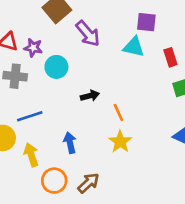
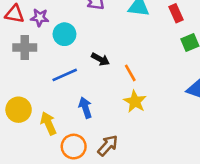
black arrow: (90, 96) -> (100, 59), turned 48
blue line: (30, 116) -> (65, 75), moved

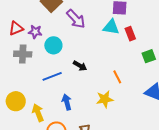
red rectangle: (176, 13) -> (130, 34), moved
red triangle: (14, 14) -> (16, 28), turned -35
orange line: (130, 73) -> (117, 77), moved
yellow star: (135, 102) -> (105, 99), turned 30

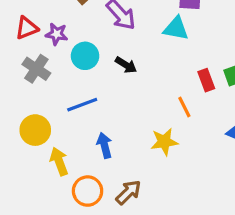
red rectangle: (130, 34) -> (206, 80), moved
gray cross: (23, 54) -> (36, 69), turned 30
black arrow: (80, 66) -> (126, 65), moved
yellow circle: (16, 101) -> (35, 130), moved

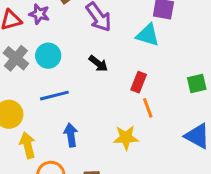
purple star: (57, 34) -> (39, 14), moved
cyan circle: (85, 56) -> (48, 56), moved
red rectangle: (206, 80) -> (139, 82), moved, turned 36

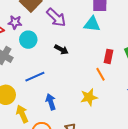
cyan circle: (48, 56) -> (28, 40), moved
red rectangle: (139, 82) -> (108, 56), moved

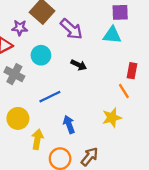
purple star: (15, 22) -> (20, 28), moved
yellow arrow: (22, 114) -> (37, 139), turned 36

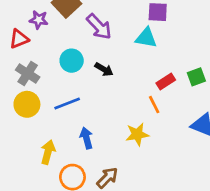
cyan circle: (41, 55) -> (72, 61), moved
red rectangle: (132, 71) -> (166, 82), turned 42
yellow circle: (18, 118) -> (27, 104), moved

